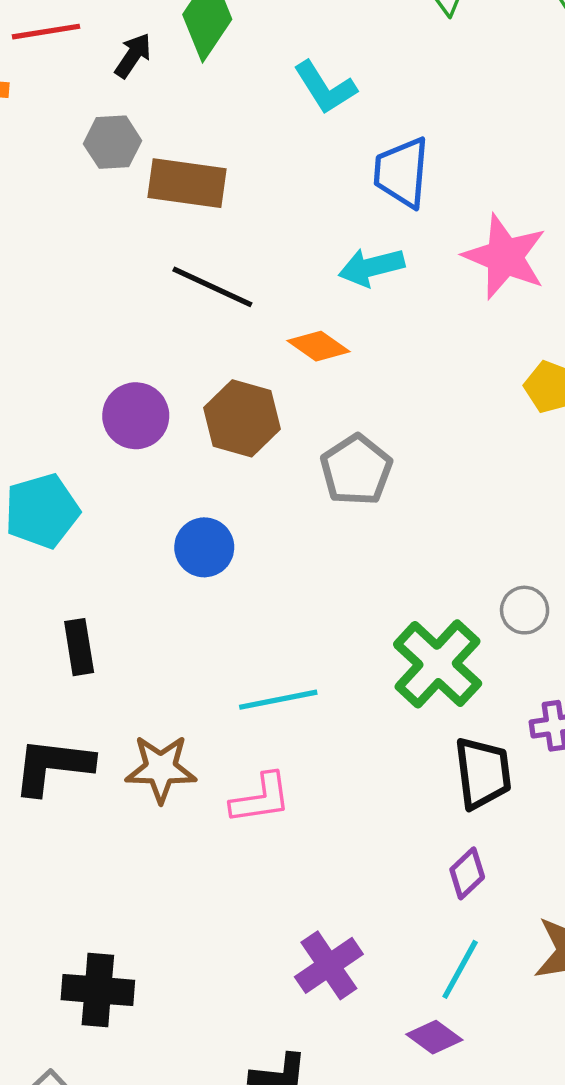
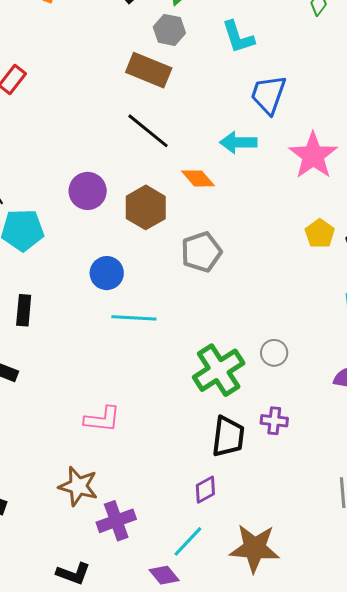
gray hexagon: (113, 142) -> (169, 30), moved
cyan line: (278, 700) -> (134, 318), moved
brown star: (161, 769) -> (78, 486), moved

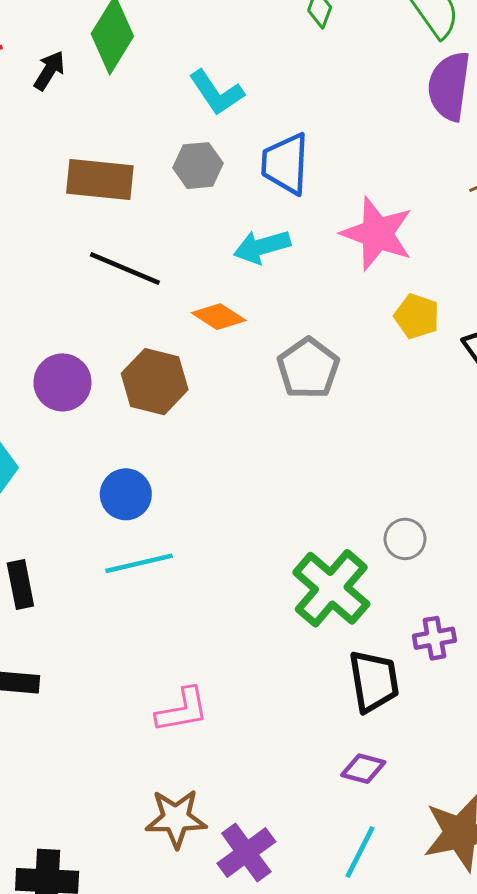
gray hexagon: (169, 30) -> (198, 166), moved
yellow pentagon: (320, 234) -> (417, 316), moved
gray pentagon: (201, 252) -> (308, 368), moved
cyan line: (134, 318) -> (139, 563), moved
purple diamond: (205, 490) -> (363, 769), turned 60

